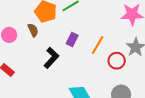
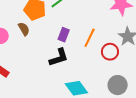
black L-shape: (51, 58) -> (59, 57), moved, turned 35

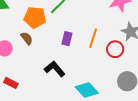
black L-shape: (59, 57) -> (55, 69), moved, turned -105

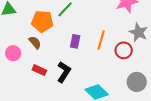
black L-shape: (55, 69) -> (64, 72), turned 75
red rectangle: (11, 83) -> (39, 70), moved

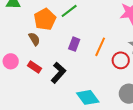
orange pentagon: (42, 21) -> (45, 19), turned 30
pink circle: (13, 53) -> (11, 61), moved

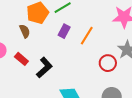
purple rectangle: (74, 44) -> (64, 31), moved
orange line: (100, 47) -> (87, 36), moved

